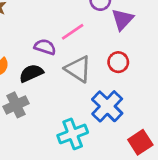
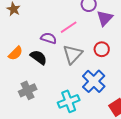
gray triangle: (78, 69) -> (73, 54), turned 40
black semicircle: (31, 73) -> (39, 57), turned 60
gray cross: (16, 105) -> (28, 90), moved

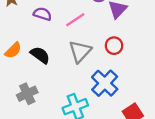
purple semicircle: (49, 38) -> (42, 14), moved

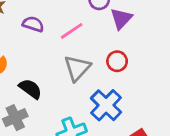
black semicircle: (40, 55) -> (30, 89), moved

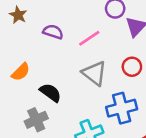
gray triangle: (77, 68) -> (94, 73), turned -36
blue cross: (106, 105) -> (122, 108), turned 32

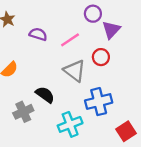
red circle: (132, 67) -> (101, 57), moved
black semicircle: (50, 93) -> (45, 95), moved

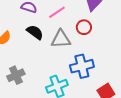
gray triangle: (75, 71) -> (61, 39), turned -40
black semicircle: (45, 95) -> (35, 32), moved

